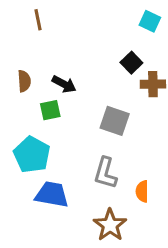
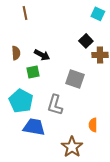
gray L-shape: (105, 173) -> (55, 105), moved

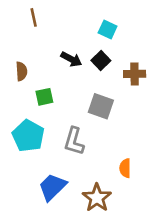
cyan square: (98, 14) -> (108, 30), moved
black square: (86, 41) -> (101, 61), moved
black arrow: (42, 55) -> (71, 59), moved
blue trapezoid: (34, 127) -> (52, 187), moved, turned -55

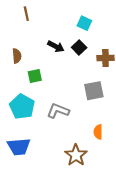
gray square: (101, 106) -> (94, 91), moved, turned -30
gray L-shape: (74, 141) -> (58, 111), turned 95
blue trapezoid: (52, 187) -> (19, 147), moved, turned -140

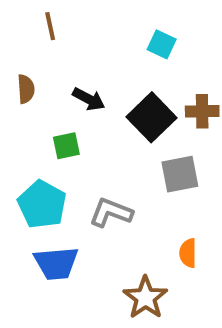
black arrow: (56, 46) -> (89, 99), moved
black square: (79, 47) -> (151, 117), moved, size x1.6
brown semicircle: (17, 56) -> (26, 89), moved
blue trapezoid: (19, 147) -> (56, 263), moved

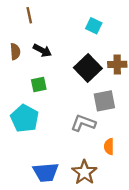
black arrow: (89, 99) -> (42, 50), moved
gray L-shape: (111, 213) -> (83, 123), moved
blue trapezoid: (56, 263) -> (46, 172), moved

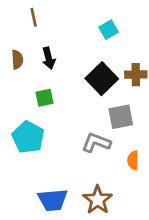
cyan square: (94, 26) -> (109, 30), turned 35
black arrow: (42, 50) -> (49, 58), turned 48
orange semicircle: (109, 147) -> (133, 160), moved

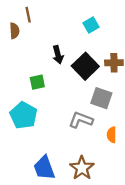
black arrow: (49, 58) -> (58, 55), moved
brown semicircle: (17, 60) -> (14, 31), moved
gray square: (121, 117) -> (101, 98), turned 30
blue trapezoid: (53, 200) -> (44, 168), turned 75

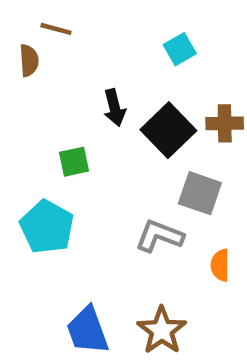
brown line: (28, 15) -> (56, 29), turned -63

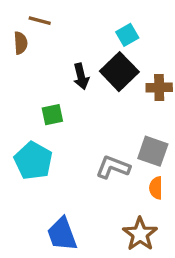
black square: (168, 130) -> (119, 72), moved
gray square: (200, 193) -> (153, 151), moved
brown star: (162, 330) -> (140, 234), moved

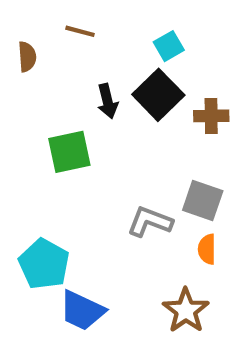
brown line: (40, 21) -> (80, 31), moved
green square: (52, 115) -> (69, 152), size x1.5
cyan pentagon: (33, 161) -> (44, 264), moved
blue trapezoid: (62, 234) -> (82, 311), turned -45

